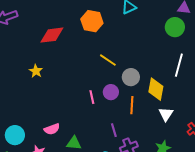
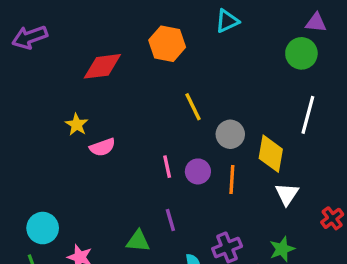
yellow line: (108, 60) -> (193, 107), turned 30
purple circle: (111, 92) -> (198, 171), moved
pink semicircle: (52, 129) -> (102, 147), moved
purple line: (114, 130) -> (170, 220), moved

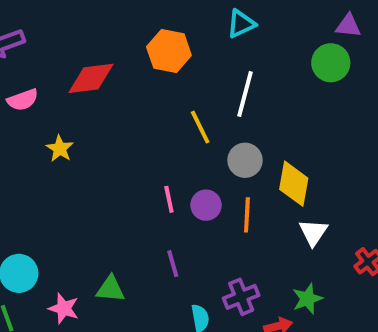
white line: (308, 115) -> (245, 94), moved
pink semicircle: (102, 147) -> (23, 100), moved
green triangle: (138, 241) -> (110, 289), moved

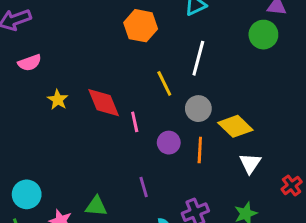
red diamond: (91, 78) -> (104, 103), moved, turned 75
yellow diamond: (294, 184) -> (235, 126), turned -56
pink line: (169, 199) -> (135, 122), moved

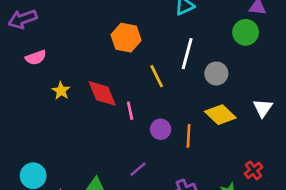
orange hexagon: (141, 26) -> (126, 38), moved
gray circle: (198, 109) -> (216, 73), moved
white triangle: (250, 163) -> (263, 108), moved
red cross: (292, 185) -> (254, 170), moved
purple line: (144, 187) -> (138, 169), turned 66

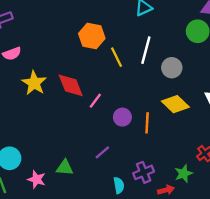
yellow line: (157, 76) -> (117, 57), moved
yellow star: (61, 91) -> (34, 83), size x1.5
pink line: (130, 111) -> (95, 101), turned 49

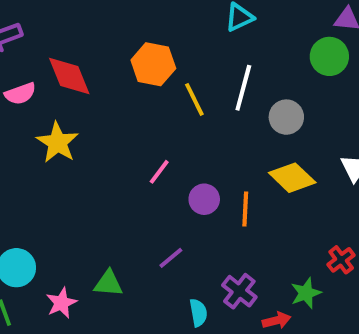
red diamond: (71, 85) -> (69, 76), moved
purple cross: (144, 172) -> (239, 291), turned -30
pink star: (37, 179) -> (61, 303), turned 30

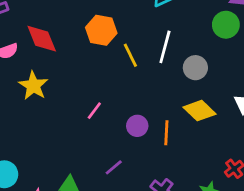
pink line: (159, 172) -> (94, 111), moved

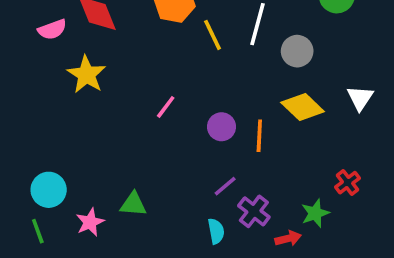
purple line: (114, 167) -> (225, 186), moved

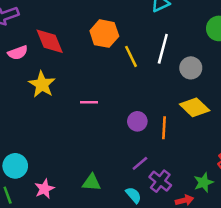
pink line: (166, 107) -> (89, 102), moved, turned 54
green triangle: (133, 204) -> (92, 182), moved
cyan semicircle: (216, 231) -> (134, 195), turned -30

